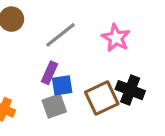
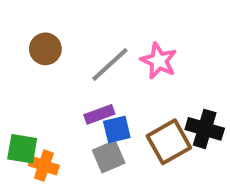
pink star: (116, 38) -> (159, 61), moved
purple rectangle: (49, 73) -> (99, 114), turned 50

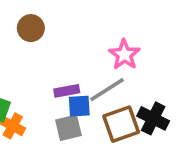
gray line: (110, 64) -> (107, 90), moved

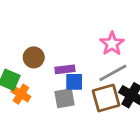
brown circle: (31, 28) -> (34, 57), moved
gray line: (107, 90) -> (113, 73), moved

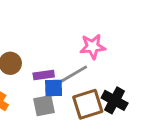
pink star: (112, 44) -> (93, 47), turned 30
gray line: (113, 73) -> (73, 75), moved

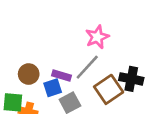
purple rectangle: (44, 75) -> (61, 75), turned 42
blue square: (54, 88) -> (53, 88), moved

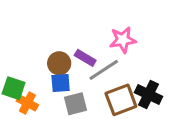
brown circle: (29, 74) -> (59, 63), moved
purple rectangle: (61, 75) -> (85, 58), moved

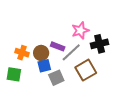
black cross: (148, 95) -> (100, 44), moved, turned -30
orange cross: (27, 103) -> (22, 53), moved

